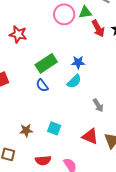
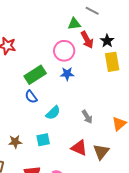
pink circle: (64, 14) -> (64, 51), moved
cyan semicircle: (74, 81) -> (53, 113), moved
cyan square: (54, 128) -> (43, 140), turned -32

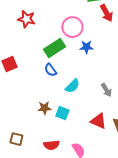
pink circle: (64, 51) -> (72, 27), moved
cyan square: (43, 140) -> (62, 113), turned 32
brown star: (15, 142) -> (44, 108), moved

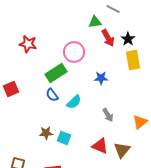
blue star: (86, 47) -> (101, 78), moved
cyan semicircle: (72, 86) -> (74, 102), moved

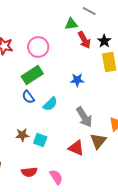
pink circle: (74, 52) -> (38, 47), moved
gray arrow: (108, 115) -> (84, 117), size x1.5
brown triangle: (122, 150) -> (98, 141), moved

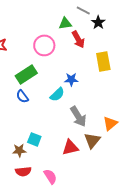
black star: (104, 41) -> (98, 22), moved
pink circle: (38, 47) -> (44, 45), moved
cyan semicircle: (50, 104) -> (57, 94), moved
brown star: (22, 135) -> (19, 150), moved
red triangle: (76, 148) -> (70, 147), turned -36

